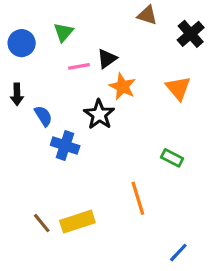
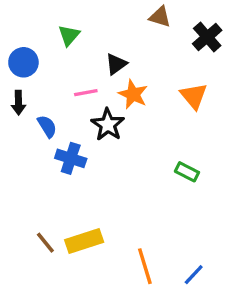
blue circle: (22, 43) -> (23, 62), moved
pink line: (79, 66) -> (86, 93), moved
orange line: (138, 198) -> (145, 266), moved

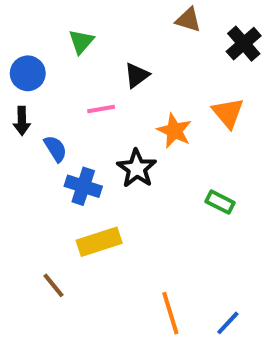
orange star: (133, 94) -> (174, 131), moved
black star: (108, 125) -> (137, 168), moved
yellow rectangle: (84, 241) -> (99, 242), moved

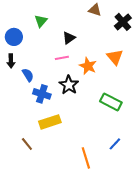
pink line: (101, 109) -> (62, 58), moved
green rectangle: (220, 202) -> (111, 102), size x1.5
blue line: (228, 323) -> (115, 144), moved

